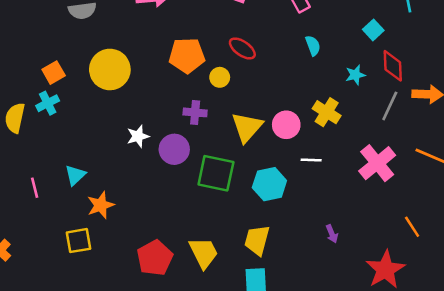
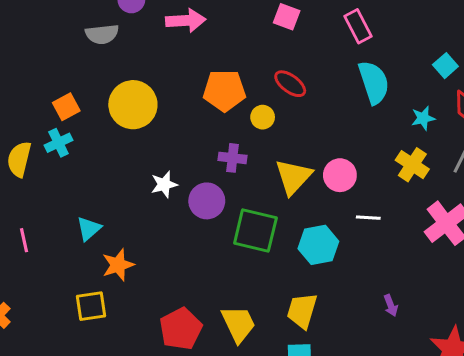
cyan semicircle: (313, 46) -> (374, 82), size x1.8
yellow cross: (327, 112) -> (412, 165), moved
pink line: (35, 188) -> (24, 240), moved

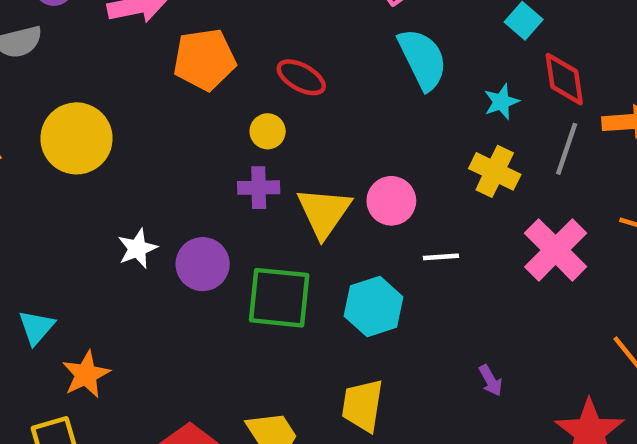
orange pentagon: (224, 90) -> (205, 59), moved
purple cross: (233, 158) -> (259, 188), moved

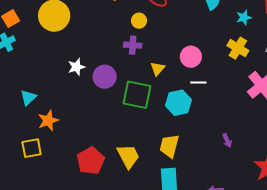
yellow triangle: (324, 212) -> (158, 69), moved, size x0.6
white line: (441, 257) -> (198, 83), moved

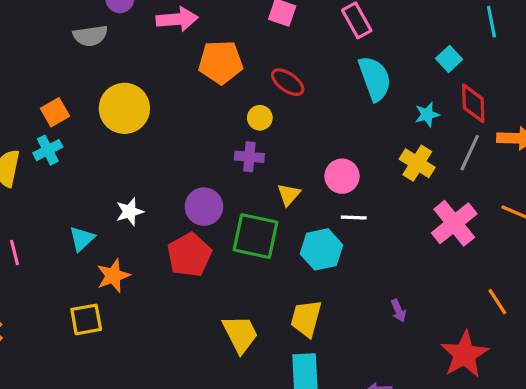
white star: (76, 67) -> (130, 212), moved
red pentagon: (91, 161) -> (189, 255), moved

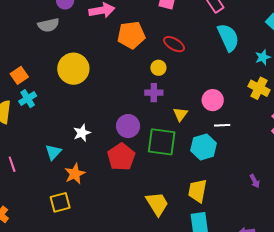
orange square: (55, 112) -> (19, 75), moved

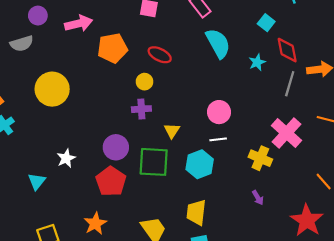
yellow cross: (259, 88) -> (260, 158), moved
pink circle: (213, 100) -> (219, 112), moved
orange star: (75, 174) -> (95, 224), moved

